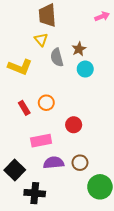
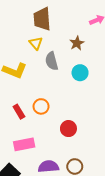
brown star: (79, 49) -> (77, 43), moved
pink rectangle: (41, 141) -> (24, 144), moved

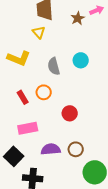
brown star: (77, 43) -> (78, 18), moved
gray semicircle: (52, 61) -> (54, 66), moved

